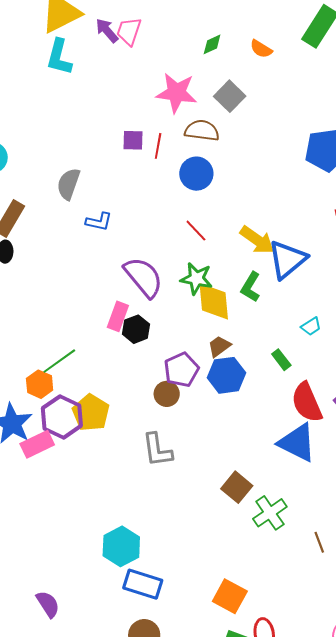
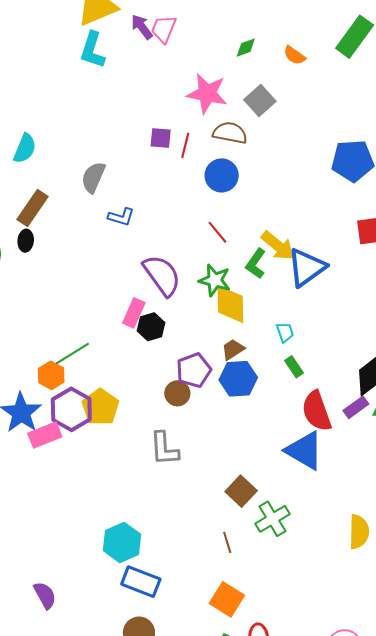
green L-shape: (251, 287) -> (256, 264), moved
cyan trapezoid: (311, 326) -> (285, 332), moved, turned -80
brown line: (319, 542) -> (227, 542), moved

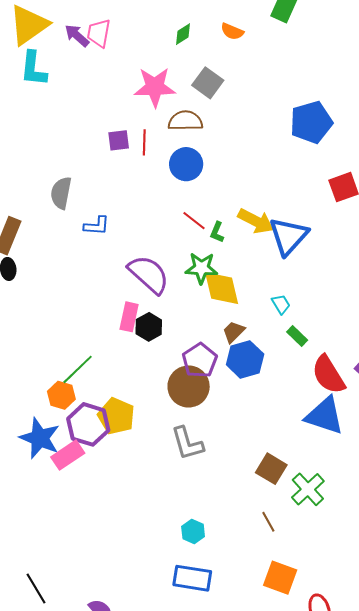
green L-shape: (256, 264) -> (217, 232), moved, size x0.7
brown circle: (177, 393) -> (189, 386), size x1.6
cyan hexagon: (122, 542) -> (193, 532), moved, size x0.6

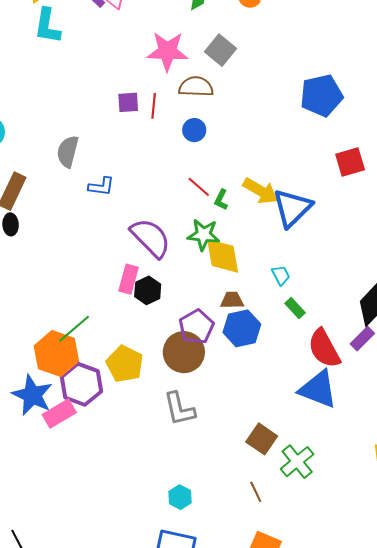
blue circle: (186, 164) -> (194, 130), size x0.7
brown trapezoid: (234, 332) -> (232, 300), turned 40
orange hexagon: (61, 395) -> (56, 354), size x1.6
yellow pentagon: (116, 416) -> (125, 364), moved

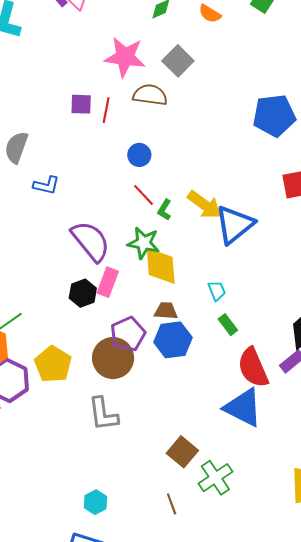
blue circle: (194, 130) -> (139, 155), moved
pink rectangle: (128, 279) -> (108, 282), moved

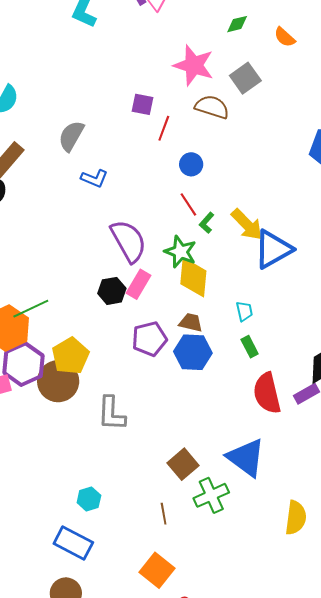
red line: (106, 110) -> (164, 128), moved
brown circle: (113, 358) -> (58, 381), moved
blue triangle: (243, 408) -> (246, 458), moved

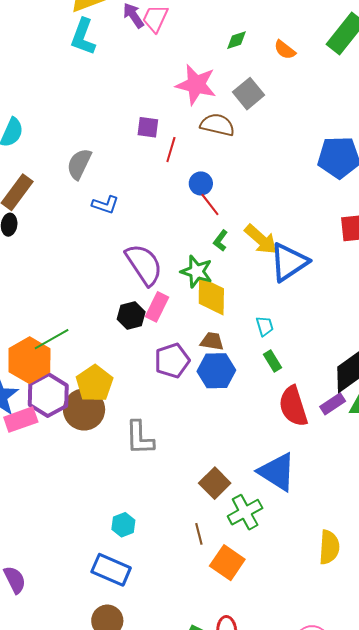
red line: (188, 204) -> (210, 204), moved
yellow semicircle: (296, 518) -> (329, 547), moved
orange square: (157, 570) -> (227, 563), moved

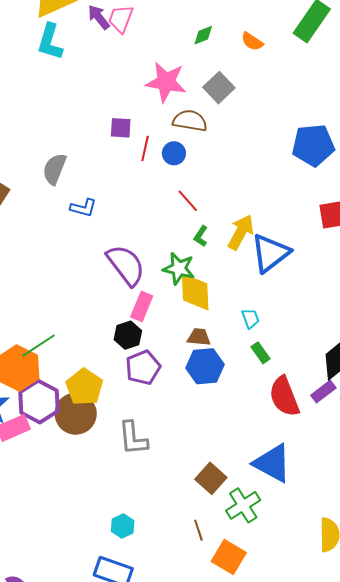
blue circle: (201, 183) -> (174, 153), moved
yellow arrow: (261, 239) -> (241, 232), turned -99
black hexagon: (131, 316) -> (128, 335), moved
purple pentagon: (172, 361) -> (143, 368), moved

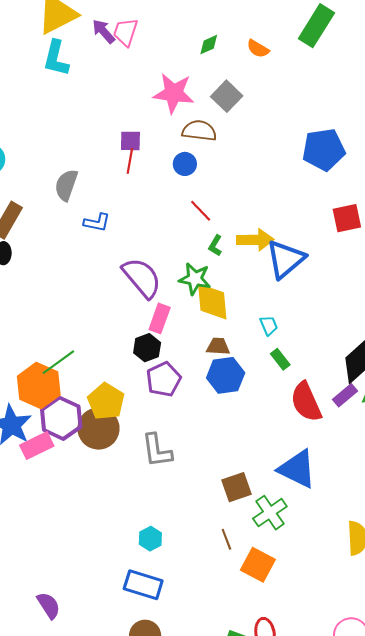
red line: (145, 148) -> (130, 161), moved
yellow arrow: (241, 232) -> (255, 240), turned 63
brown square: (211, 478) -> (237, 487), turned 32

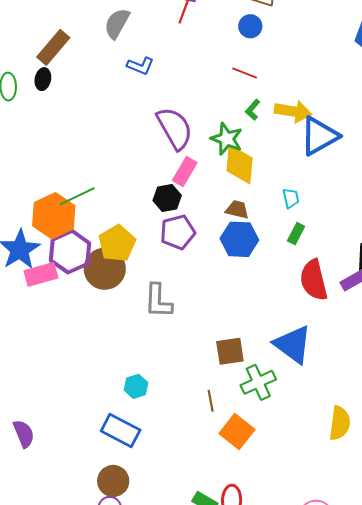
blue circle: (185, 164) -> (250, 26), moved
red line: (201, 211) -> (245, 73), turned -35
green rectangle: (280, 359) -> (296, 234), turned 55

